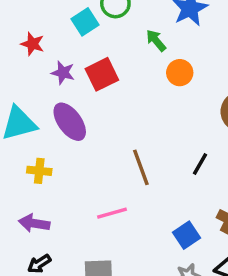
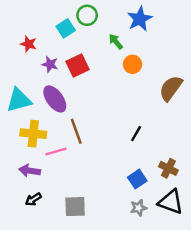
black line: (200, 164) -> (136, 134), moved
brown line: (141, 167) -> (76, 131), moved
yellow cross: (39, 171) -> (33, 134), size x1.5
pink line: (112, 213) -> (56, 152), moved

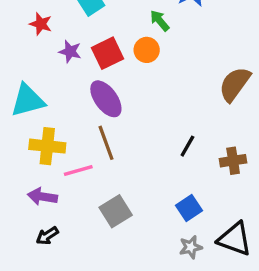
orange circle: (133, 64) -> (147, 50), moved
purple ellipse: (55, 99) -> (106, 99), moved
brown cross: (168, 168) -> (233, 161), moved, turned -36
gray square: (75, 207) -> (116, 211), moved, turned -30

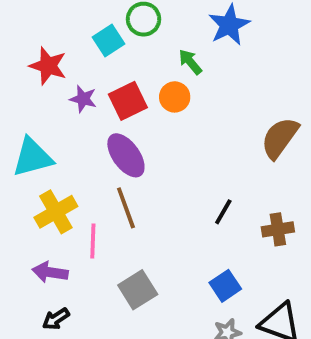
red star: (41, 24) -> (48, 66), size x1.4
yellow cross: (47, 146) -> (56, 212), turned -36
pink line: (78, 171) -> (93, 241), turned -72

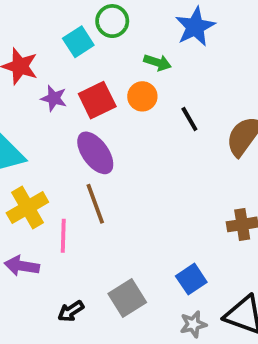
green arrow: (190, 62) -> (157, 62), turned 148
black line: (223, 212) -> (189, 119), moved, turned -60
gray square: (138, 290) -> (127, 298), moved
black arrow: (56, 319) -> (71, 311), moved

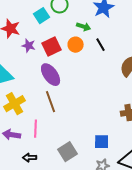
black line: (189, 119) -> (101, 45), moved
pink line: (63, 236) -> (36, 129), moved
blue square: (191, 279) -> (102, 142), turned 35
black arrow: (71, 311) -> (30, 158), moved, turned 32

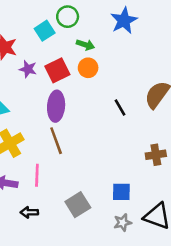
green arrow: (84, 27) -> (85, 45), moved
black line: (101, 45) -> (120, 107), moved
purple ellipse: (51, 75) -> (56, 106), turned 40

